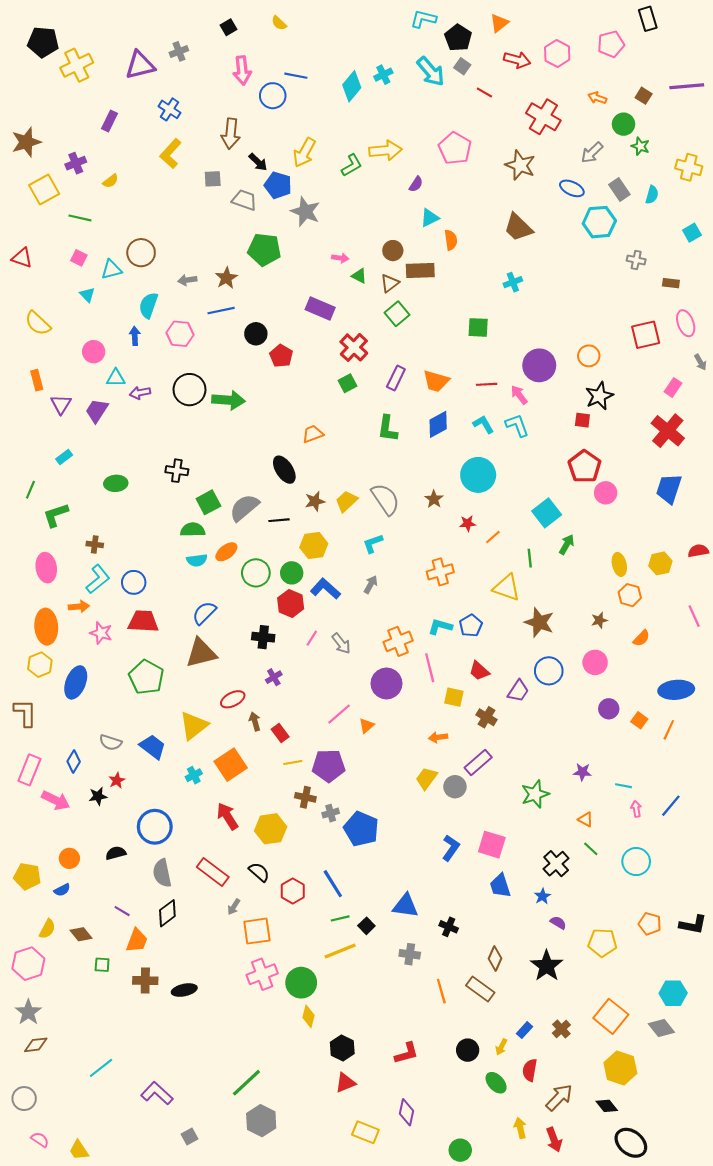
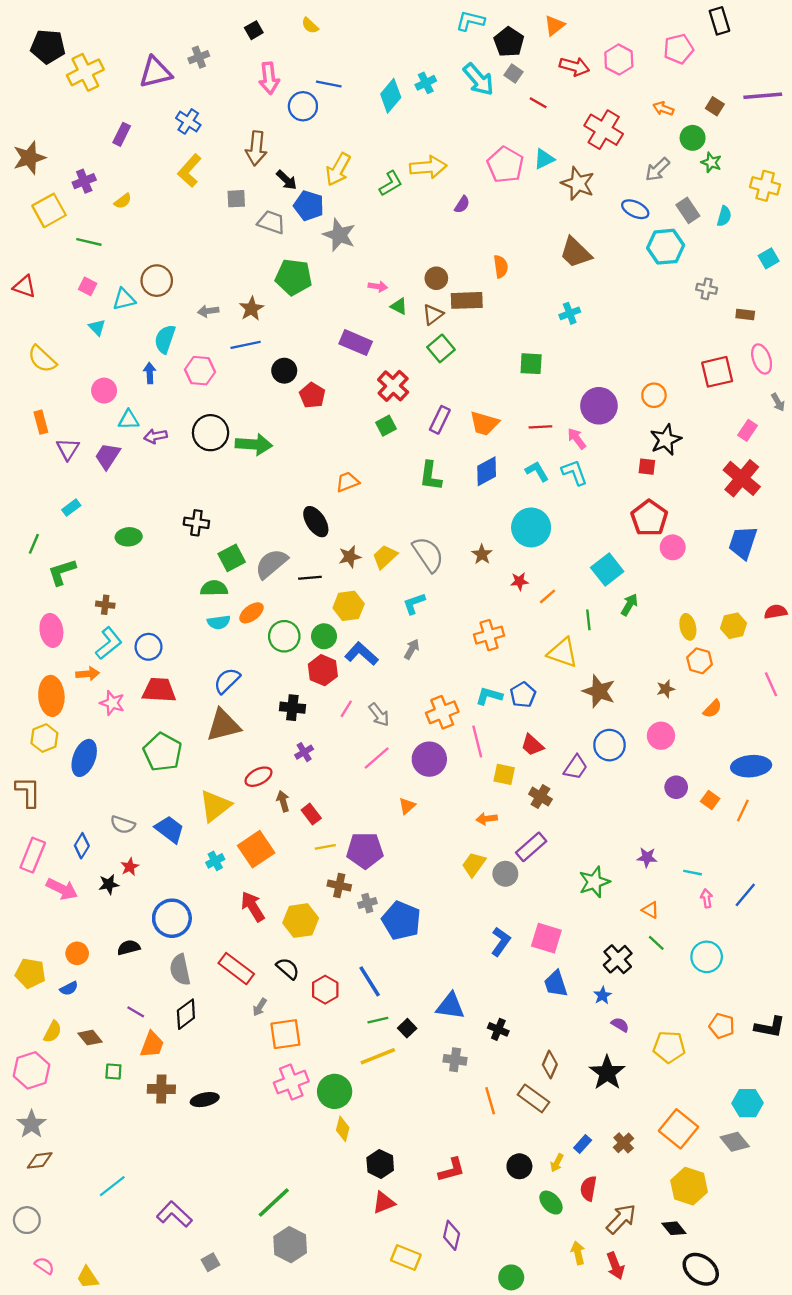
cyan triangle: (430, 218) -> (544, 159), moved
pink line: (339, 714) -> (377, 758), moved

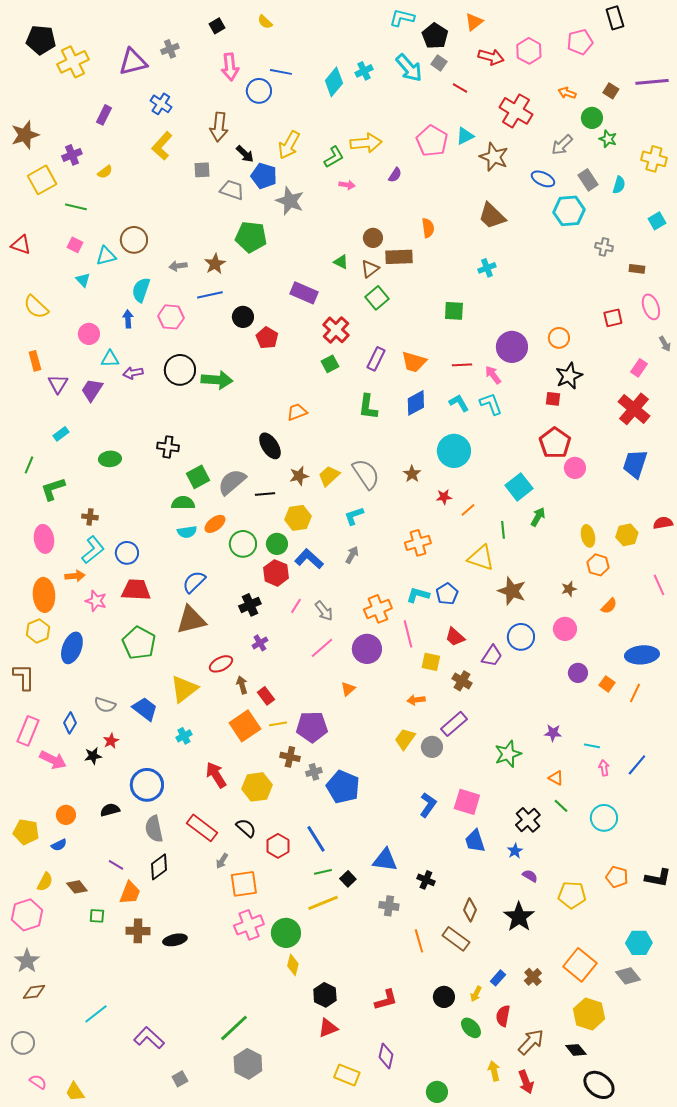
pink arrow: (378, 286) -> (347, 185), moved
red square: (717, 372) -> (613, 318), size x0.7
black cross: (292, 708) -> (250, 605), turned -30
orange square: (256, 849) -> (245, 726), moved

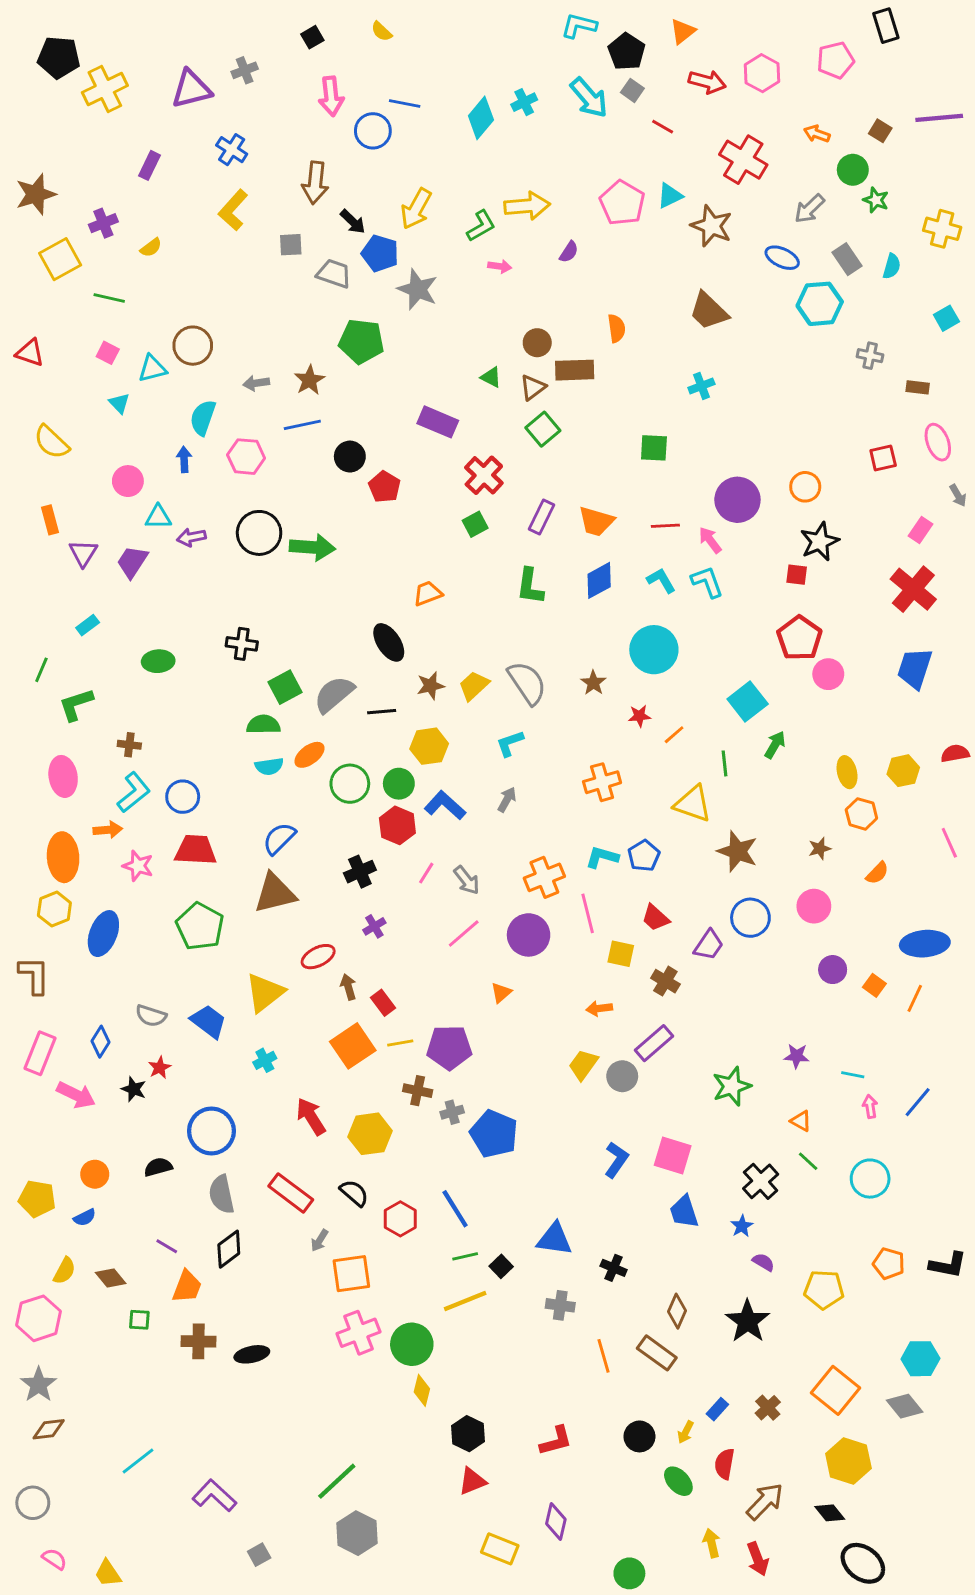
black star: (93, 756) -> (134, 1089), turned 30

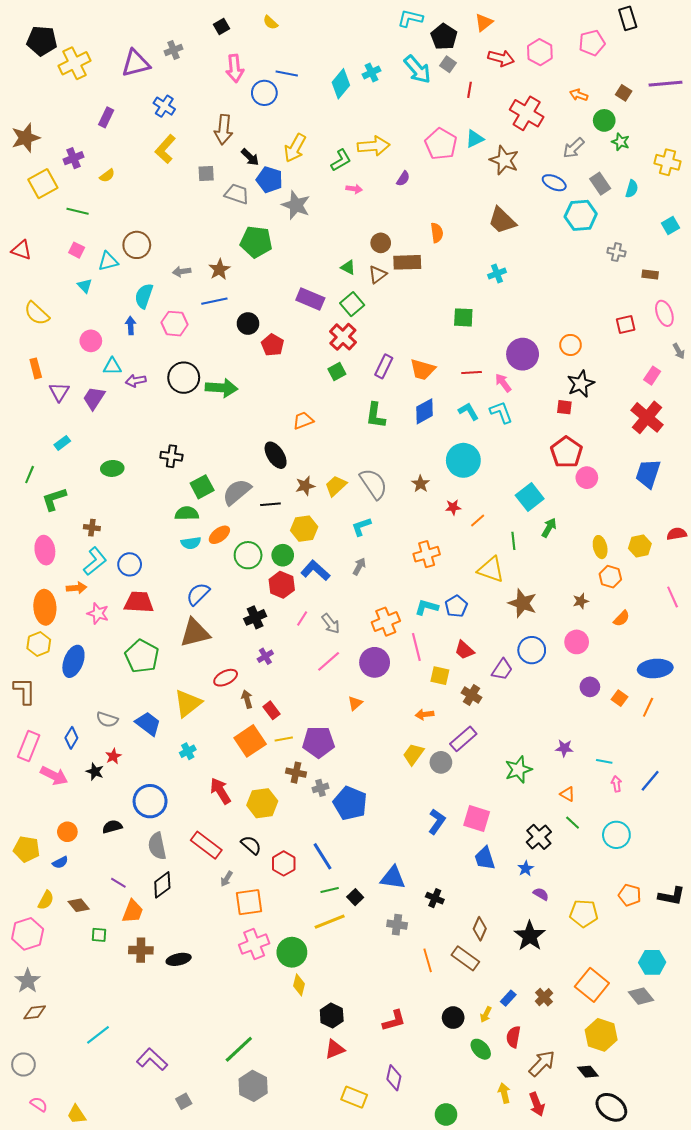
red line: (663, 127) -> (469, 90), turned 70
green square: (543, 429) -> (352, 304), moved

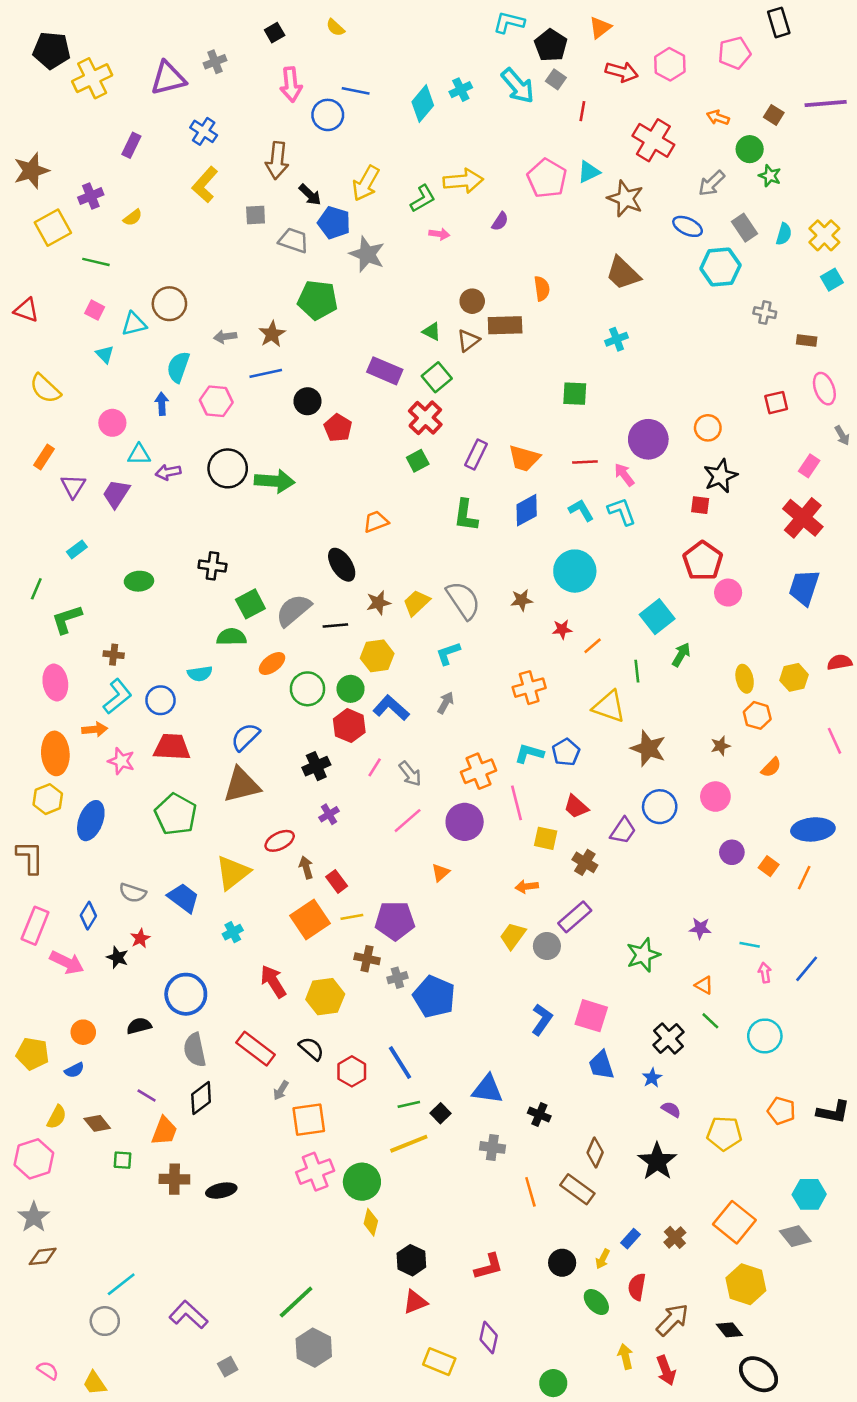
yellow cross: (667, 162) -> (824, 235), moved, turned 30
orange rectangle: (36, 368) -> (44, 457), turned 48
brown star: (420, 484) -> (522, 600), turned 30
cyan semicircle: (191, 543) -> (200, 674), moved
gray circle: (23, 1064) -> (105, 1321), moved

